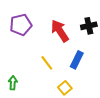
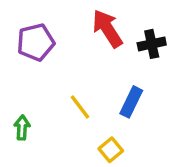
red arrow: (60, 31) -> (107, 29), moved
green arrow: (13, 83) -> (22, 128), moved

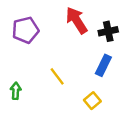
blue rectangle: (131, 102) -> (103, 65), moved
yellow square: (111, 150) -> (92, 101), moved

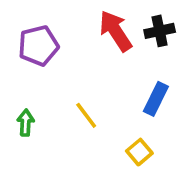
black cross: (108, 31) -> (160, 31), moved
green arrow: (16, 91) -> (26, 123), moved

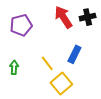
blue rectangle: (156, 99) -> (74, 54), moved
yellow square: (139, 152) -> (61, 84), moved, size x1.5

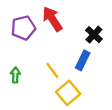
red arrow: (63, 17) -> (52, 19), moved
black cross: (88, 17) -> (94, 35), moved, turned -35

